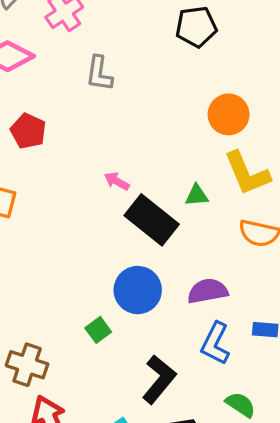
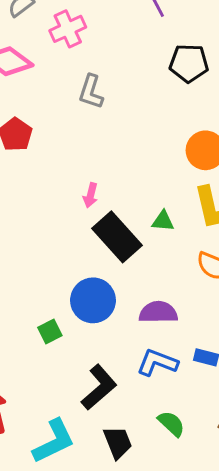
pink arrow: (117, 181) -> (90, 195), turned -115
blue L-shape: (215, 343) -> (157, 362), turned 75

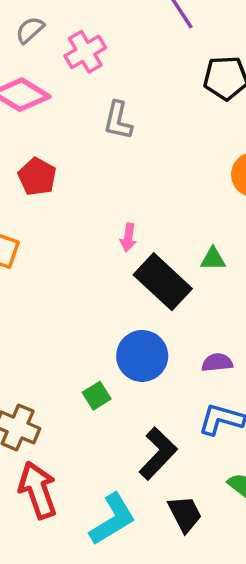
purple semicircle: (158, 312) -> (217, 363), size x0.7

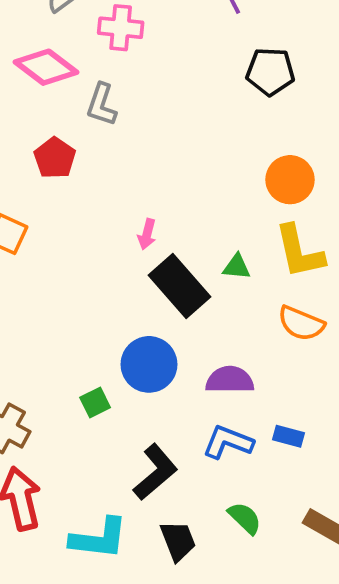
pink cross: (85, 52) -> (121, 28), turned 30
gray L-shape: (118, 120) -> (102, 105), moved
purple semicircle: (217, 363) -> (230, 380), size x1.4
cyan L-shape: (113, 519) -> (99, 538), turned 32

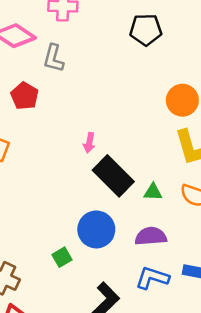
black pentagon: (270, 72) -> (146, 30), moved
green triangle: (237, 267) -> (153, 192), moved

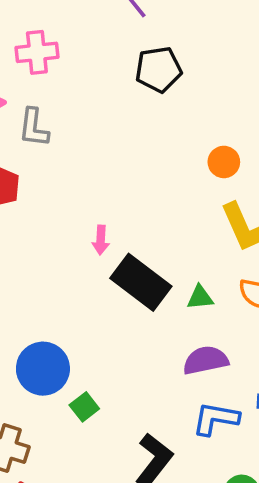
orange circle: (182, 100) -> (224, 162), size x0.7
blue circle: (96, 229) -> (43, 369), moved

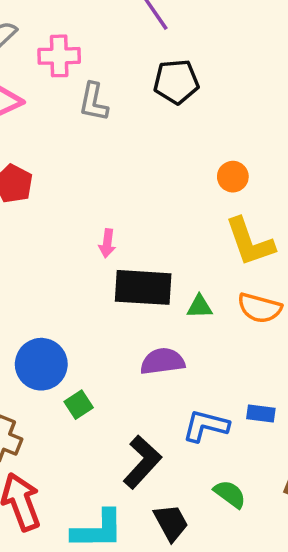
gray L-shape: (34, 128) -> (94, 102), moved
black rectangle: (141, 282) -> (143, 287), turned -38
purple semicircle: (206, 360) -> (163, 361), moved

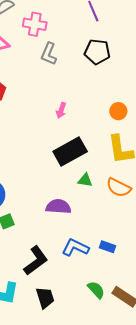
pink arrow: (107, 243) -> (61, 110), moved
black rectangle: (143, 287) -> (70, 151), moved, turned -44
green semicircle: (230, 494) -> (96, 290), moved

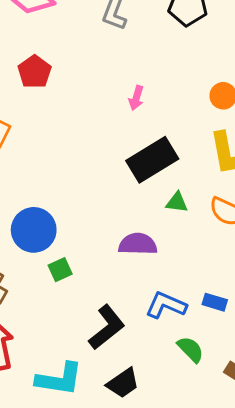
green semicircle: (96, 290) -> (190, 349), moved
black trapezoid: (45, 298) -> (123, 383), turned 75

